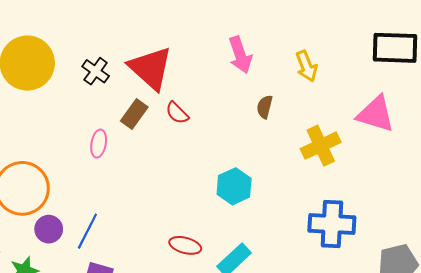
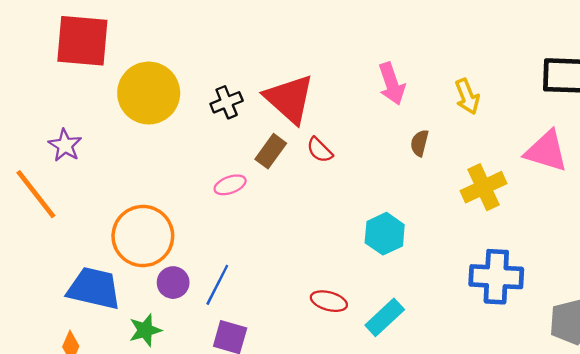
black cross: (96, 71) -> (227, 102), turned 32
pink ellipse: (99, 144) -> (230, 185), turned 60

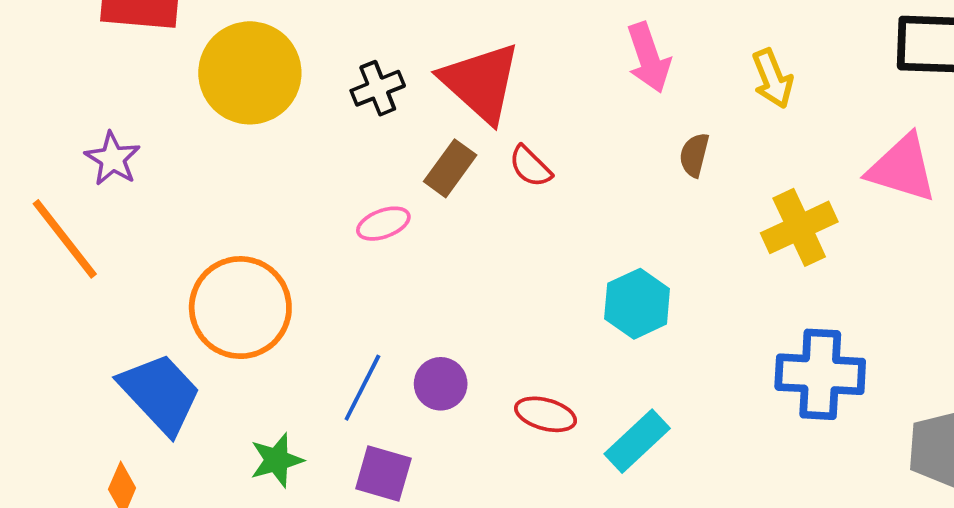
purple circle: (173, 283) -> (441, 384), moved
blue trapezoid: (94, 288) -> (160, 393), turned 34
green star: (145, 330) -> (277, 460), moved

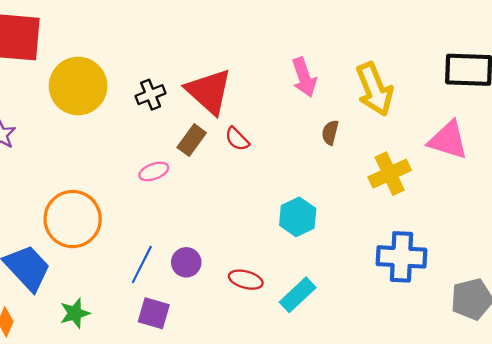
yellow arrow: (773, 79) -> (374, 89), size x1.6
green star: (277, 460) -> (75, 313), moved

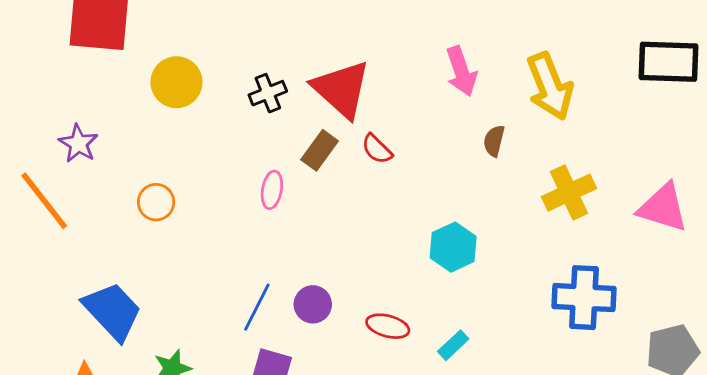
yellow circle: (78, 86) -> (176, 82), size x0.7
pink triangle: (448, 140) -> (663, 208), moved
pink ellipse: (154, 171) -> (272, 190), turned -60
orange circle: (73, 219) -> (156, 202), moved, size x0.5
cyan rectangle: (298, 295) -> (453, 345), size x0.7

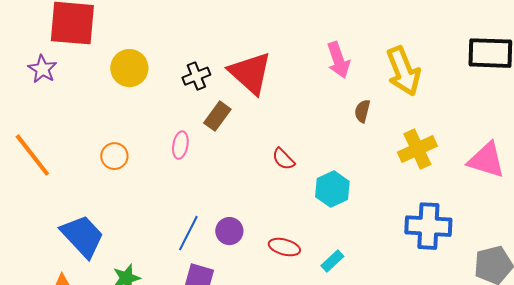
purple star: (78, 144) -> (42, 69), moved
red semicircle: (377, 149) -> (283, 159), moved
brown rectangle: (320, 150) -> (217, 116), moved
pink ellipse: (272, 190) -> (180, 145), moved

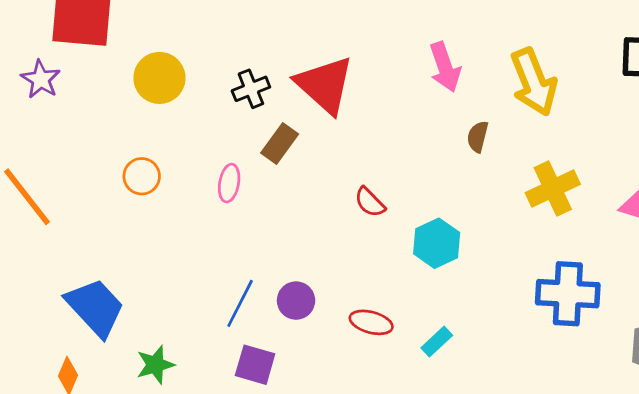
orange circle: (114, 156) -> (142, 176), moved

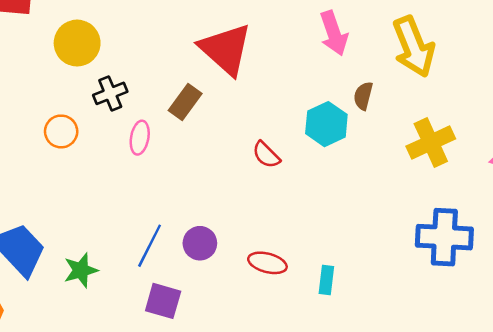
black cross: (251, 89) -> (110, 93), moved
cyan hexagon: (437, 243) -> (326, 124), moved
cyan rectangle: (437, 342) -> (326, 280), turned -40
green star: (155, 365) -> (81, 270), moved

